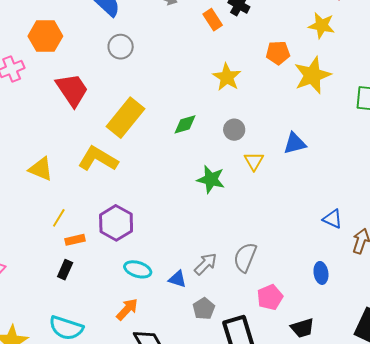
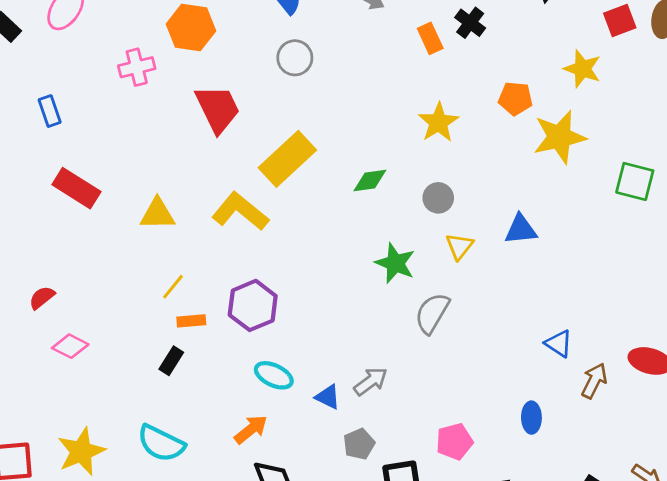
yellow triangle: (41, 169) -> (158, 214), turned -32
gray semicircle: (245, 257) -> (432, 313), moved

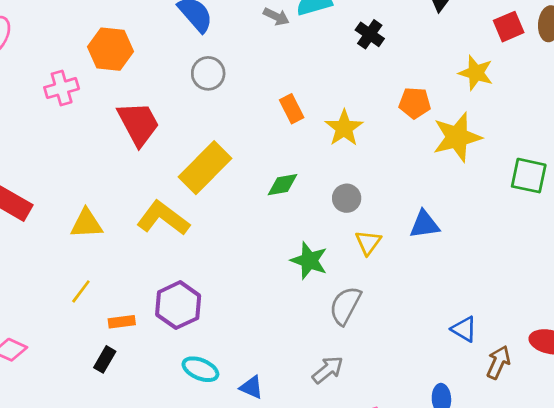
orange rectangle: (430, 38) -> (292, 109), moved
yellow line: (173, 287) -> (81, 291), moved
gray arrow: (371, 381) -> (328, 370), moved

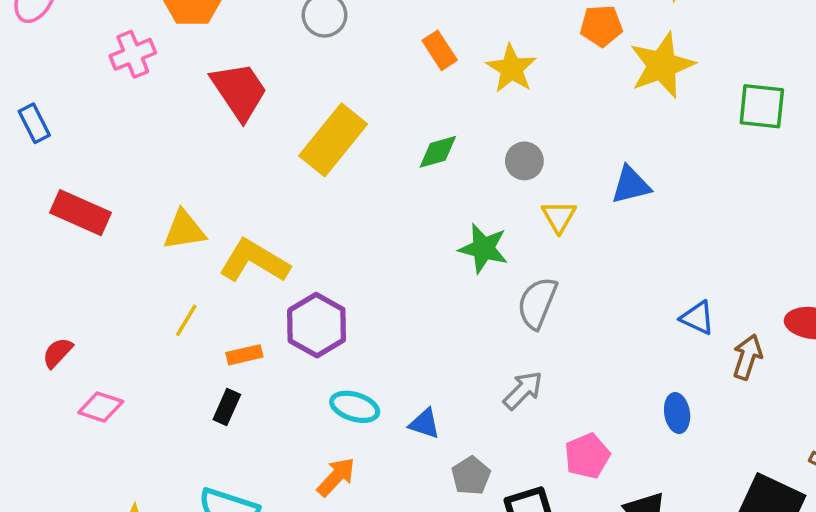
yellow L-shape: (163, 218) -> (254, 261), moved

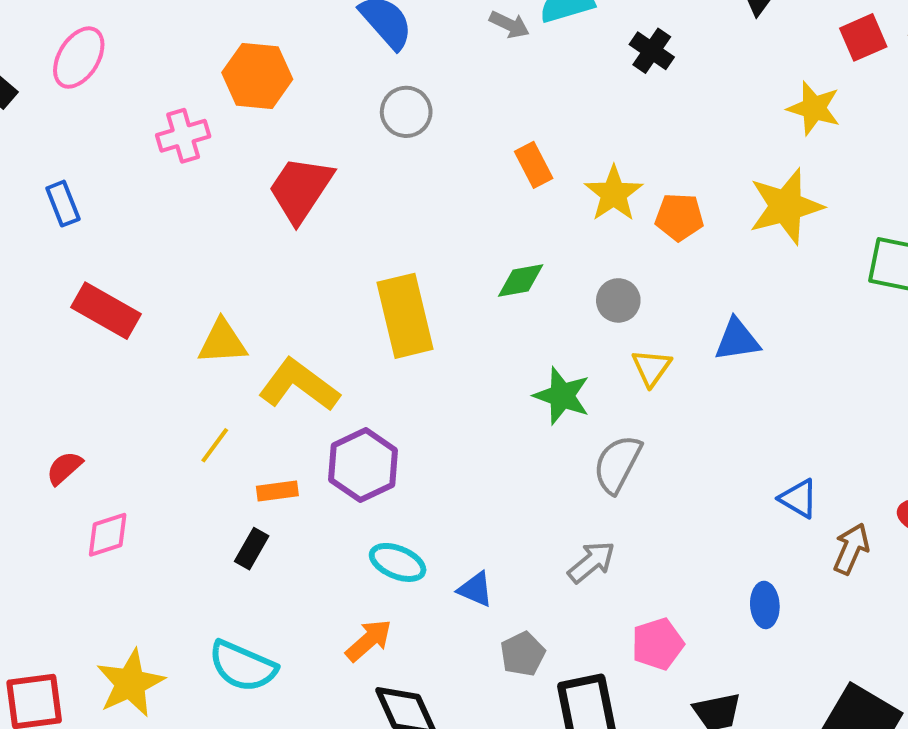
orange pentagon: (601, 26) -> (679, 217), moved
red trapezoid: (239, 91) -> (301, 189), turned -118
yellow rectangle: (333, 140) -> (405, 316), moved, turned -58
pink diamond: (101, 407) -> (108, 535), turned -42

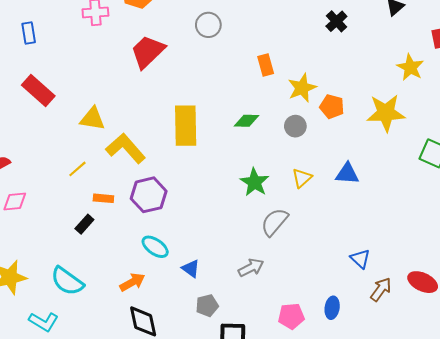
gray circle: (618, 300) -> (295, 126), moved
pink pentagon: (658, 644) -> (291, 316), moved

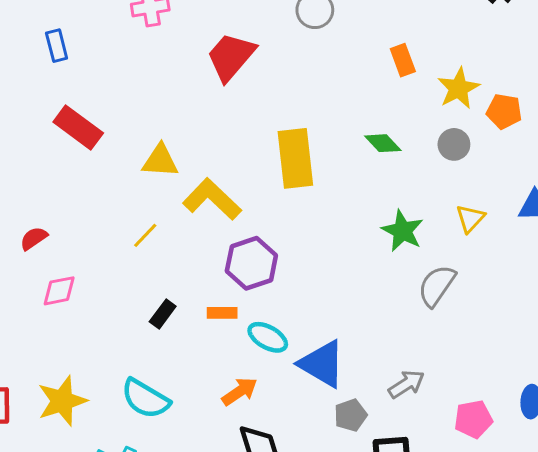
green diamond: (247, 121) -> (383, 143), turned 50
orange rectangle: (103, 198) -> (222, 313), moved
gray arrow: (251, 268) -> (406, 384), moved
blue triangle: (191, 269) -> (322, 364), size x1.8

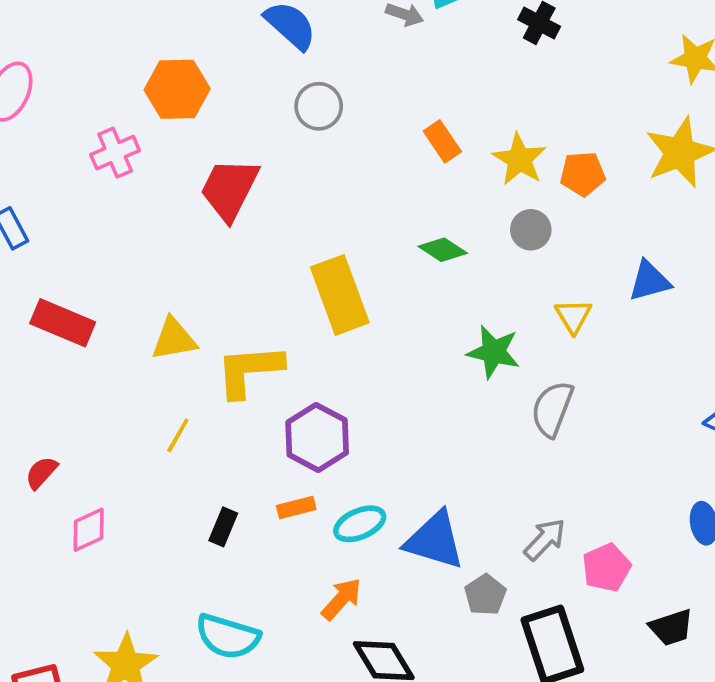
yellow L-shape: (212, 199) -> (249, 370), turned -34
cyan ellipse: (268, 337) -> (360, 524), turned -39
pink pentagon: (473, 419) -> (606, 568), moved

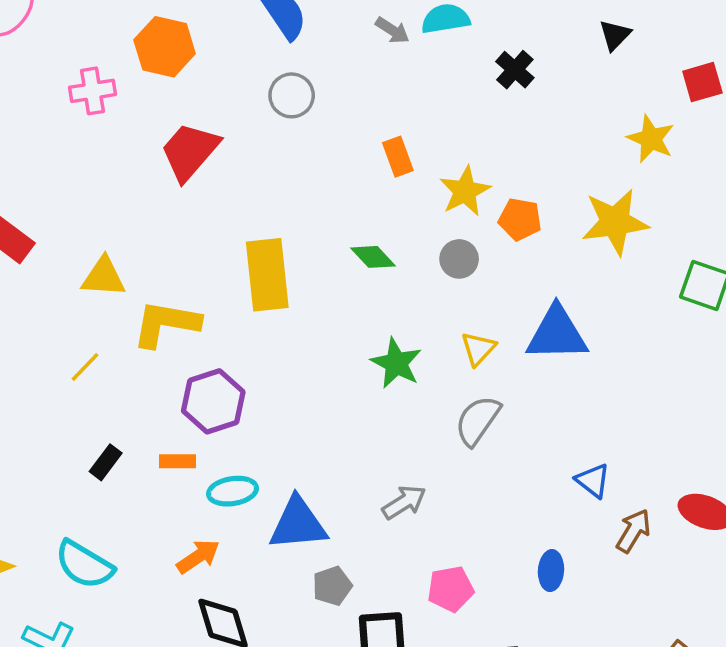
blue triangle: (649, 281) -> (557, 334), size x1.5
gray semicircle: (552, 409) -> (478, 420), moved
gray arrow: (545, 539) -> (404, 502), moved
blue triangle: (435, 540) -> (298, 524), turned -36

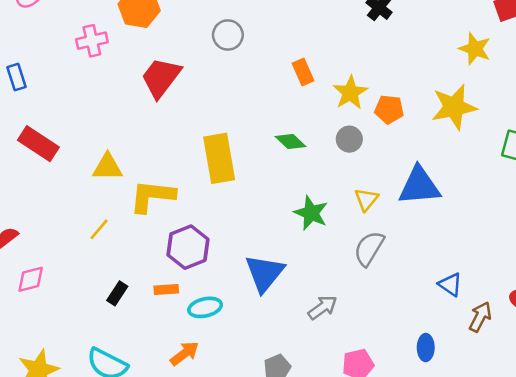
blue triangle: (298, 524) -> (264, 273), moved, turned -42

